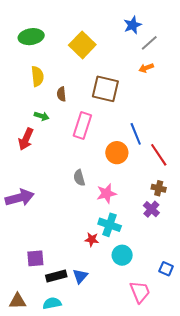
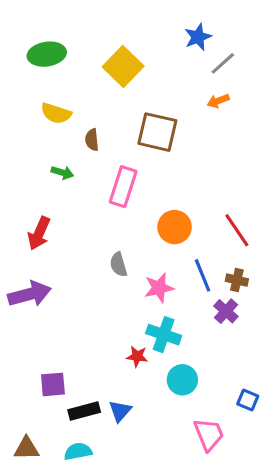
yellow semicircle: (37, 76) -> (56, 113), turned 114
blue line: (136, 134) -> (203, 275), moved
red arrow: (26, 139) -> (39, 233), moved

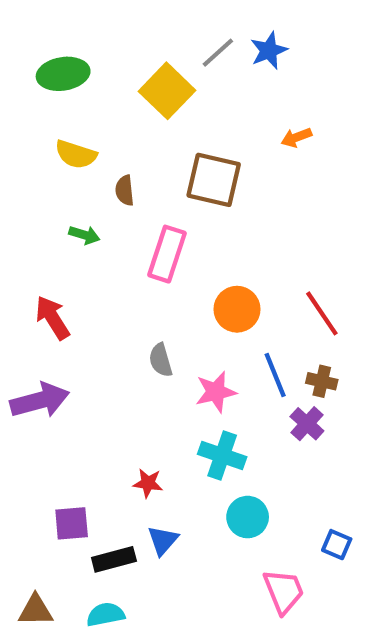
gray line: (223, 63) -> (218, 53), moved
red arrow: (39, 233) -> (52, 318), turned 124
red star: (137, 356) -> (148, 483), moved
blue triangle: (120, 411) -> (163, 540), moved

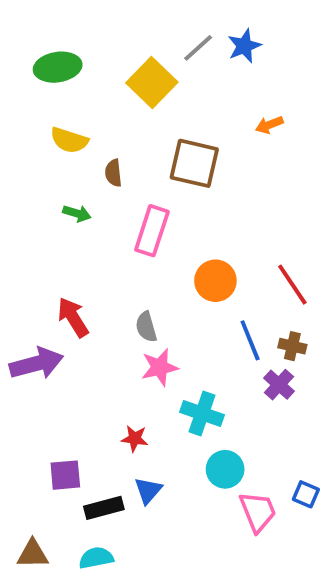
red arrow: (52, 318) -> (73, 317), moved
pink star: (216, 392) -> (160, 367), moved
pink trapezoid: (284, 591) -> (258, 512), moved

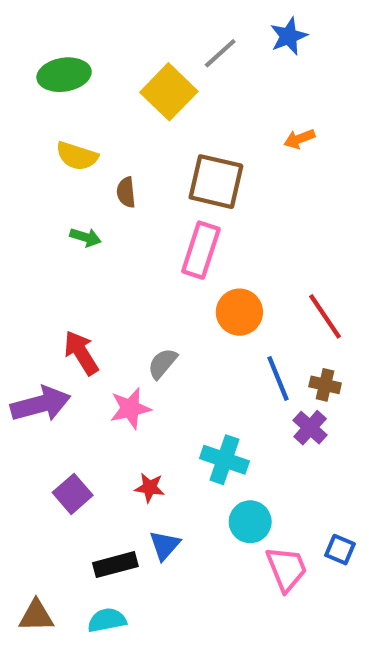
blue star: (244, 46) -> (289, 36), moved
pink rectangle: (152, 231) -> (201, 250), moved
gray semicircle: (146, 327) -> (162, 363), turned 56
pink star: (160, 367) -> (130, 408), moved
purple square: (65, 475) -> (73, 494), moved, turned -36

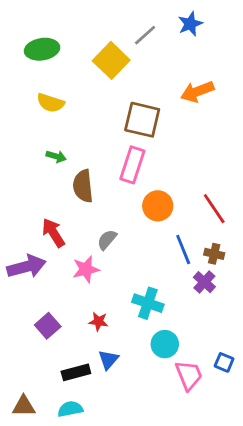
orange arrow: (299, 139) -> (197, 92), size x1.6
brown semicircle: (126, 192) -> (83, 186), moved, size x1.6

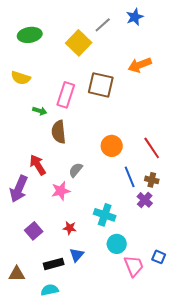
yellow semicircle: (51, 103) -> (21, 78), moved
pink rectangle: (132, 165) -> (66, 95), moved
purple arrow: (27, 266) -> (19, 189), turned 128
brown triangle: (24, 406) -> (17, 274), moved

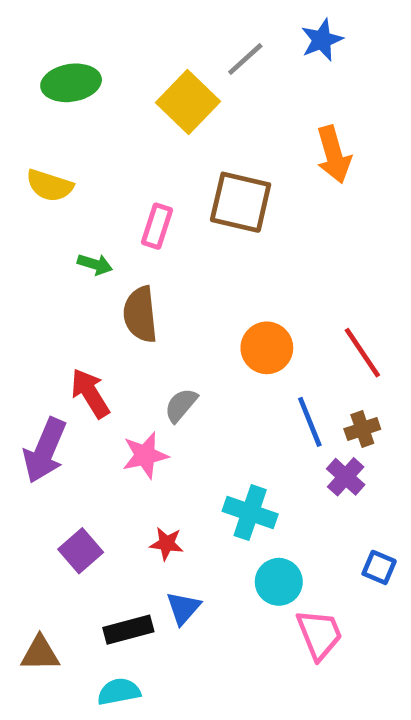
orange arrow: (140, 65) -> (334, 154), turned -85
pink rectangle: (66, 95) -> (157, 226), size x0.7
brown cross: (152, 180) -> (362, 429), turned -32
blue square: (159, 257) -> (379, 567), moved

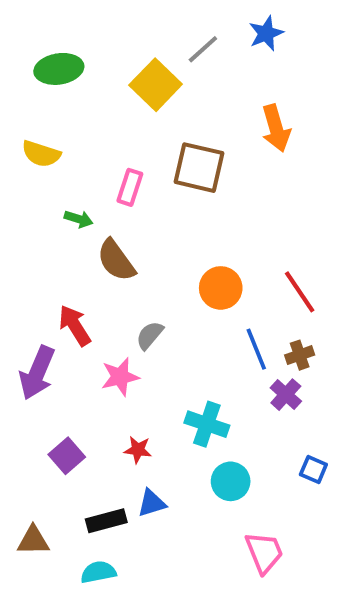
brown semicircle: (140, 314) -> (116, 260), turned -30
blue triangle: (183, 608) -> (152, 503), turned 32
pink trapezoid: (319, 634) -> (264, 552), moved

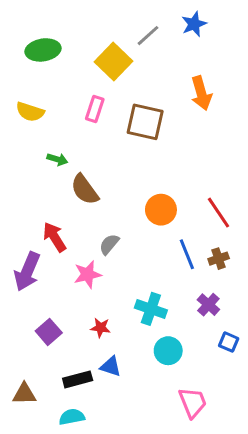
pink rectangle: (130, 187) -> (95, 109), moved
purple cross: (286, 395) -> (208, 305), moved
blue triangle: (152, 503) -> (111, 367), turned 35

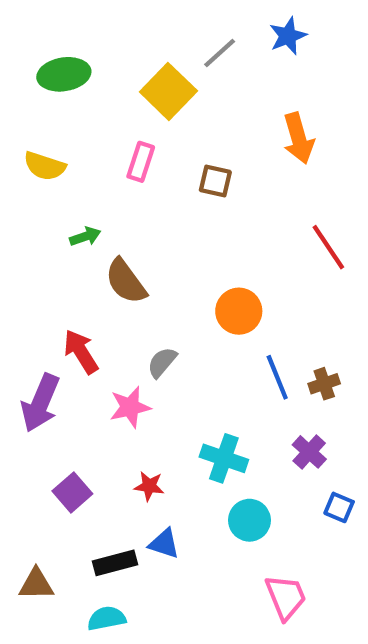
brown square: (145, 122) -> (215, 181), size x0.6
green arrow: (57, 159) -> (85, 236), turned -36
red line: (219, 213) -> (328, 247), moved

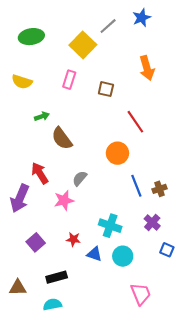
red line: (328, 247) -> (135, 122), moved
blue triangle: (164, 544) -> (94, 254), moved

